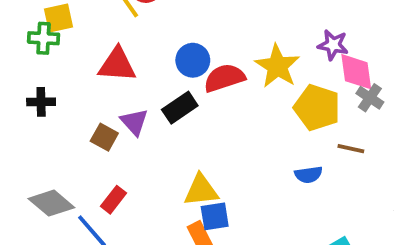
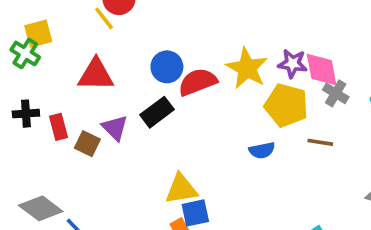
green cross: (44, 38) -> (25, 53), turned 32
purple star: (333, 45) -> (293, 64), moved
blue semicircle: (308, 175) -> (262, 150), moved
red rectangle: (113, 200) -> (58, 127), moved, turned -50

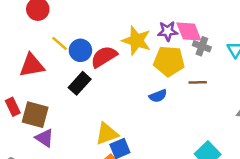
yellow line: (104, 18) -> (60, 43), moved
purple triangle: (115, 128) -> (45, 138), moved
brown square: (87, 144) -> (35, 115), size x1.5

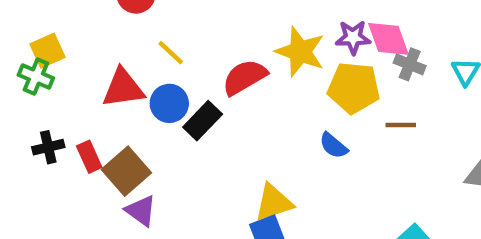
blue circle: (80, 50) -> (169, 103), moved
blue semicircle: (158, 96) -> (333, 146), turned 60
brown square: (35, 115) -> (126, 171), turned 32
yellow triangle: (107, 134) -> (274, 203), moved

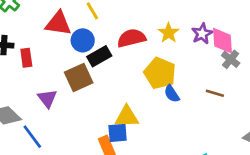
purple star: (353, 37) -> (202, 34), turned 30
yellow star: (300, 52) -> (169, 33), size x0.7
yellow pentagon: (354, 88) -> (160, 73), moved
brown square: (126, 171) -> (79, 77), moved

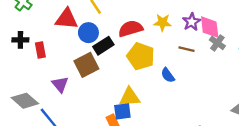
yellow star: (169, 33) -> (163, 22), turned -30
yellow pentagon: (160, 73) -> (141, 56), moved
brown line: (215, 93) -> (187, 49), moved

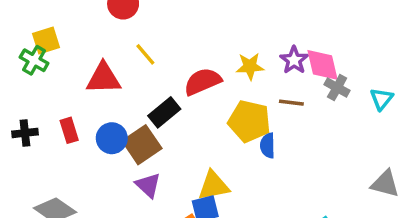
blue circle: (88, 33) -> (112, 138), moved
black cross: (20, 40) -> (25, 133), moved
yellow pentagon: (141, 56) -> (249, 121), moved
blue semicircle: (168, 75) -> (268, 146), turned 42
purple triangle: (60, 84) -> (148, 185), moved

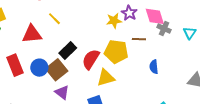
purple star: (294, 60) -> (129, 13), moved
red semicircle: (203, 81) -> (91, 59), moved, turned -30
red rectangle: (69, 130) -> (15, 65), size x1.5
blue semicircle: (268, 146) -> (154, 67), moved
yellow triangle: (214, 186) -> (106, 78), moved

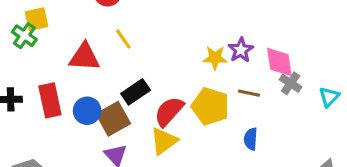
blue semicircle: (154, 67) -> (251, 139), moved
yellow triangle: (106, 78) -> (164, 141), moved, turned -30

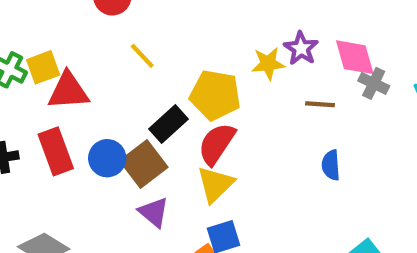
yellow square: (36, 19) -> (43, 67), moved
red triangle: (84, 57) -> (68, 91), moved
yellow pentagon: (210, 106) -> (215, 95), moved

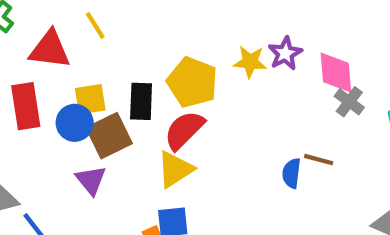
yellow line: (142, 56) -> (95, 26), moved
yellow square: (43, 67) -> (90, 99), moved
brown line: (320, 104) -> (319, 160), moved
black rectangle: (168, 124) -> (141, 101), turned -57
purple triangle: (154, 212) -> (91, 180), moved

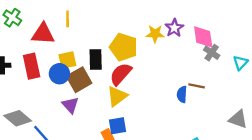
yellow line: (95, 26) -> (68, 19), turned 35

